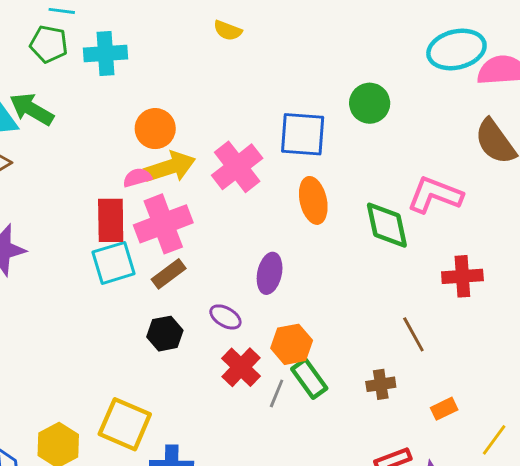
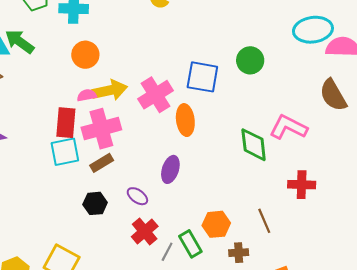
orange circle: (155, 129) -> (85, 55), moved
orange ellipse: (313, 200) -> (185, 120), moved
orange hexagon: (292, 344) -> (216, 224), moved

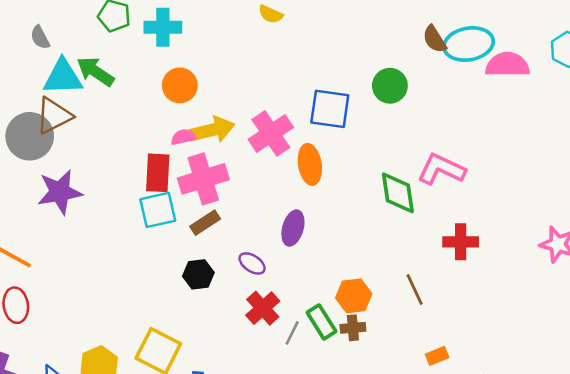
brown semicircle: (333, 95) -> (435, 39), moved, size x0.7
brown cross: (239, 253) -> (353, 328), moved

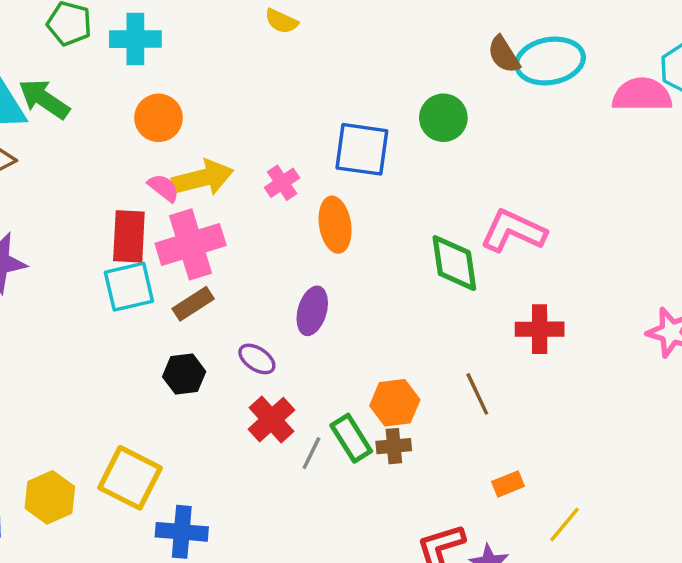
pink semicircle: (507, 65) -> (642, 95), moved
pink cross: (271, 133) -> (282, 183), size x0.6
pink semicircle: (183, 137) -> (163, 188), turned 50

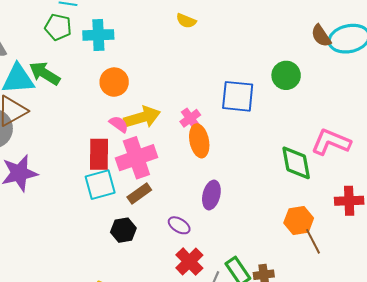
orange ellipse: (335, 225) -> (199, 141), moved
black hexagon: (184, 374) -> (123, 230), moved
orange hexagon: (395, 403) -> (299, 221), moved

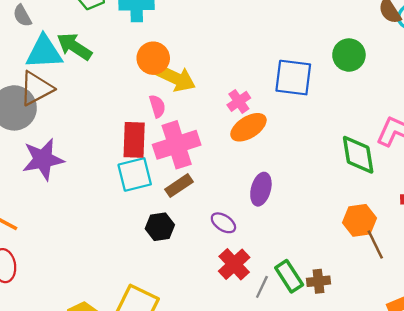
yellow arrow: (142, 117) -> (175, 78), moved, turned 40
pink semicircle: (119, 124) -> (157, 106), turned 36
orange ellipse: (199, 141) -> (248, 127), turned 68

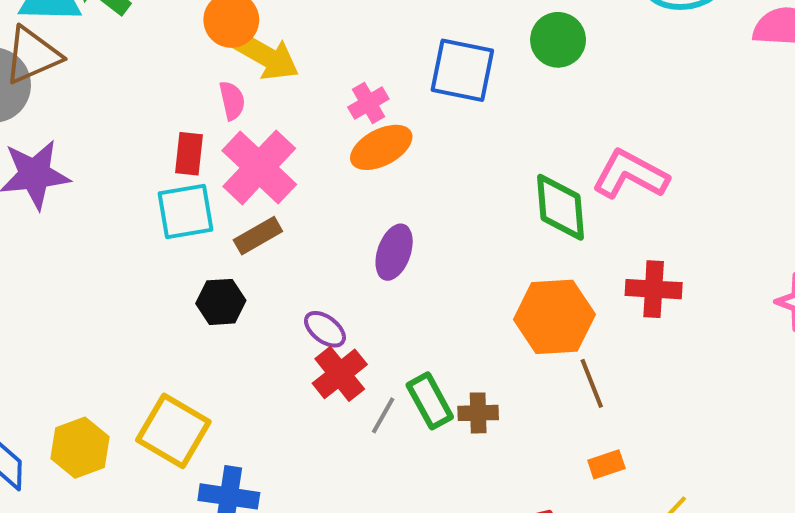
red rectangle: (134, 140) -> (189, 154), size x0.7
pink cross: (177, 145) -> (259, 167), turned -33
orange hexagon: (360, 220) -> (554, 317), size x1.4
purple ellipse: (223, 223) -> (325, 329), moved
brown line: (375, 244) -> (592, 383), moved

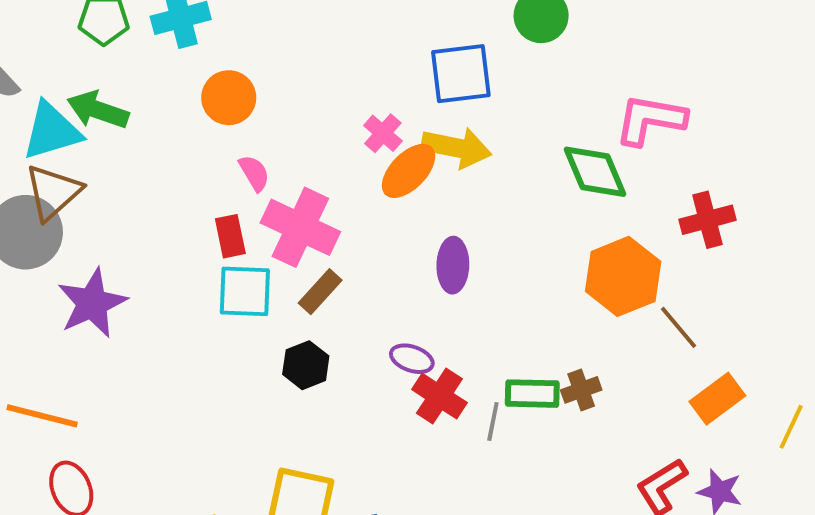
yellow arrow: (266, 56) -> (456, 148), moved
cyan square: (185, 212) -> (245, 291), turned 30
green rectangle: (430, 401) -> (532, 394), turned -42
orange rectangle: (606, 464) -> (717, 399), size x1.5

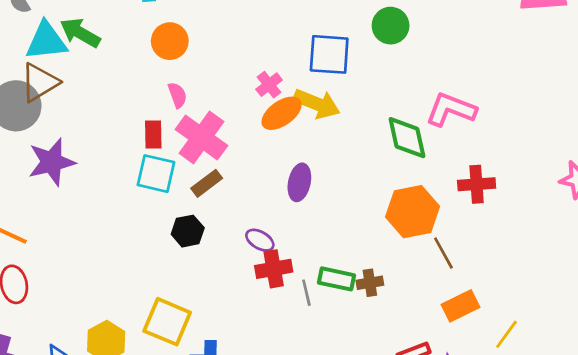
red cross: (439, 396) -> (274, 269), turned 36
gray line: (493, 421) -> (306, 293), turned -35

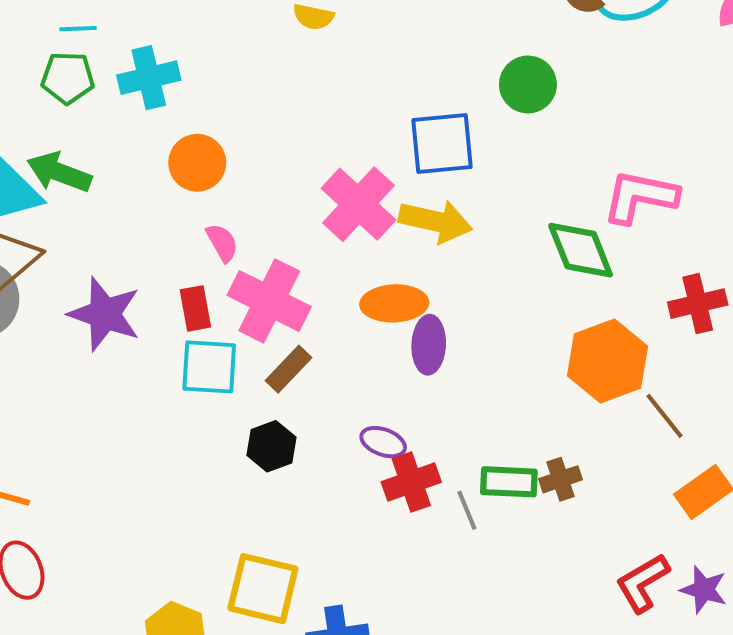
pink cross: (269, 85) -> (358, 204), size x1.8
orange ellipse: (282, 113) -> (394, 303), moved, turned 42
purple star: (52, 162) -> (105, 314), moved, turned -30

